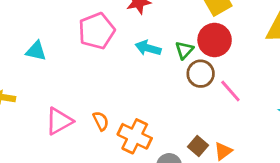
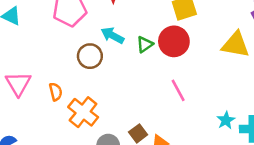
brown circle: (201, 74) -> (90, 56), moved
pink triangle: (59, 121) -> (18, 84), turned -44

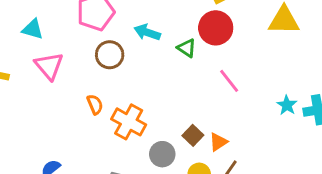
green triangle: (145, 44) -> (187, 48), moved, turned -42
brown circle: (90, 56) -> (110, 55), moved
pink triangle: (18, 84) -> (49, 66), moved

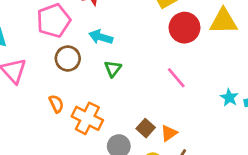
red circle: (216, 28) -> (185, 28), moved
green triangle: (187, 48) -> (113, 69), moved, turned 36

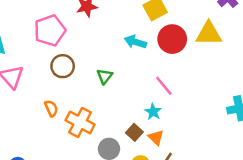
cyan arrow: (101, 37) -> (135, 42), moved
cyan star: (229, 97) -> (153, 112), moved
orange triangle: (169, 133) -> (156, 137), turned -42

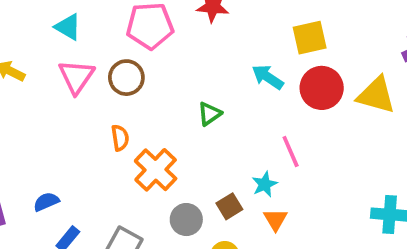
brown circle: (63, 66) -> (126, 78), moved
orange triangle: (156, 137) -> (275, 220), moved

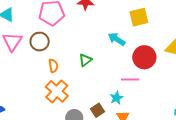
red circle: (322, 88) -> (144, 57), moved
orange semicircle: (120, 138) -> (53, 66), moved
pink line: (291, 151) -> (130, 79), turned -66

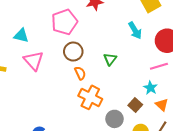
cyan arrow: (117, 39) -> (135, 30), turned -138
brown circle: (40, 42) -> (73, 52), moved

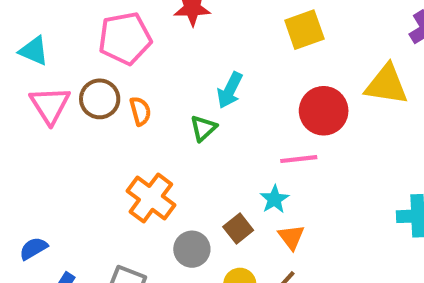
cyan arrow: (135, 30) -> (230, 90), moved, turned 48
brown circle: (73, 52) -> (100, 99), moved
orange semicircle: (80, 73) -> (140, 111), moved

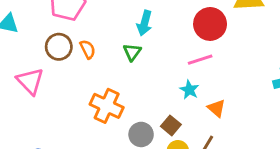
pink triangle: (50, 105) -> (30, 81), moved
brown square: (238, 229) -> (171, 125), moved
orange triangle: (291, 237) -> (216, 108), moved

